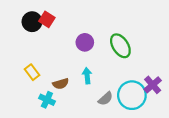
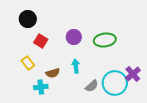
red square: (47, 19) -> (41, 41), moved
green ellipse: (120, 46) -> (105, 40), turned -65
cyan cross: (47, 100) -> (41, 87), turned -32

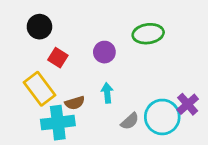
green ellipse: (105, 40) -> (148, 34), moved
yellow rectangle: (28, 63) -> (39, 89), size x1.6
cyan cross: (41, 87) -> (58, 123), size x1.6

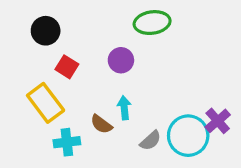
green ellipse: (148, 34) -> (152, 23), moved
brown semicircle: (75, 103) -> (101, 124), moved, turned 54
cyan cross: (58, 123) -> (67, 142), size x0.7

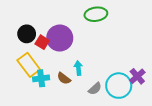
black circle: (46, 31) -> (27, 34), moved
purple circle: (121, 60) -> (60, 38), moved, size x1.6
cyan cross: (67, 142) -> (41, 78), moved

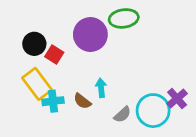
purple circle: (60, 38) -> (90, 34), moved

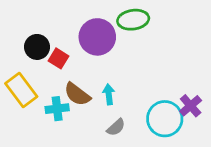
yellow rectangle: (37, 84) -> (21, 90), moved
brown semicircle: (82, 101) -> (77, 94), moved, size x1.4
gray semicircle: (122, 115) -> (116, 127), moved

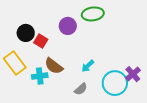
purple circle: (97, 37) -> (68, 26), size x0.7
cyan arrow: (109, 94) -> (88, 66), moved, turned -128

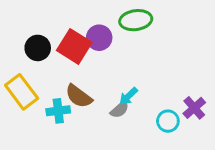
red square: (41, 41) -> (74, 46), moved, size x1.6
cyan circle: (115, 83) -> (168, 121), size x0.6
gray semicircle: (81, 89) -> (120, 109), moved

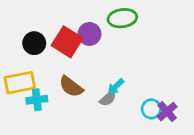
yellow rectangle: (22, 92) -> (20, 83), turned -64
purple cross: (194, 108) -> (167, 112), moved
cyan cross: (58, 111) -> (37, 100), moved

